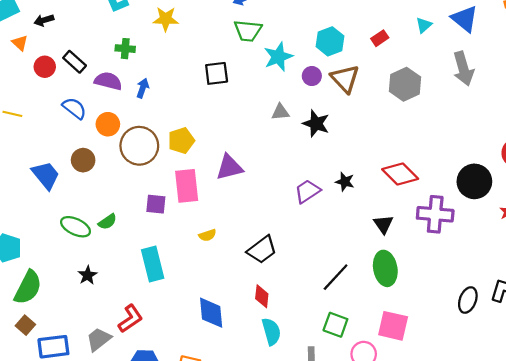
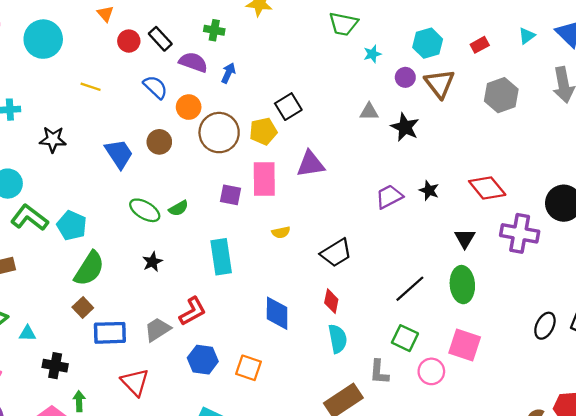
cyan star: (278, 57) -> (372, 54), size x0.6
black square: (217, 73) -> (288, 107), moved, turned -30

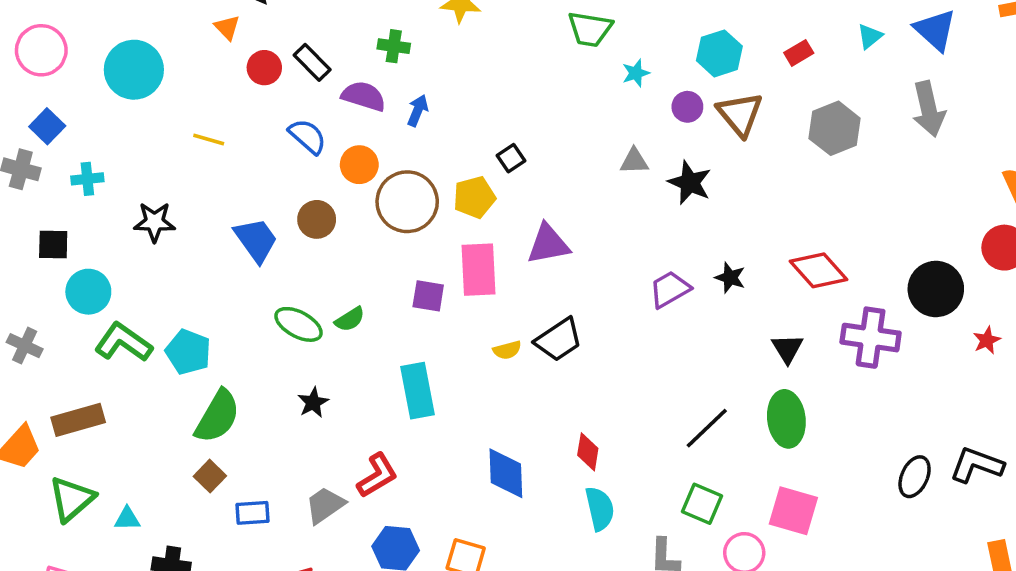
black square: (288, 107) -> (511, 158), size x0.7
black trapezoid: (336, 253) -> (559, 340), moved
blue rectangle: (110, 333) -> (253, 513), size x0.7

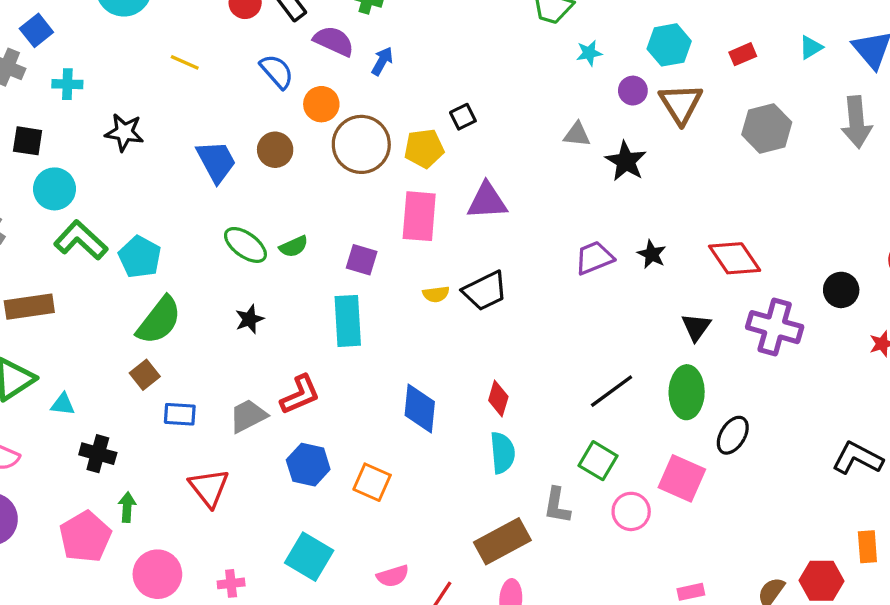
black circle: (936, 289) -> (841, 290), size x0.7
purple square: (428, 296) -> (362, 260), moved
black ellipse: (915, 477) -> (733, 435), moved

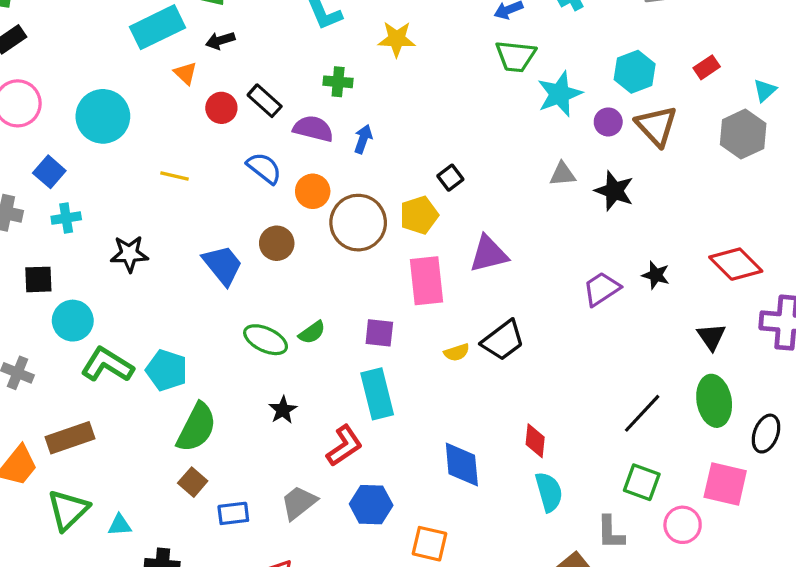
blue square: (36, 30) -> (49, 172), moved
cyan triangle: (811, 47) -> (765, 90), moved
cyan star: (589, 53) -> (560, 94), size x1.8
red L-shape: (300, 395) -> (344, 446), moved
blue hexagon: (308, 465) -> (371, 505), moved

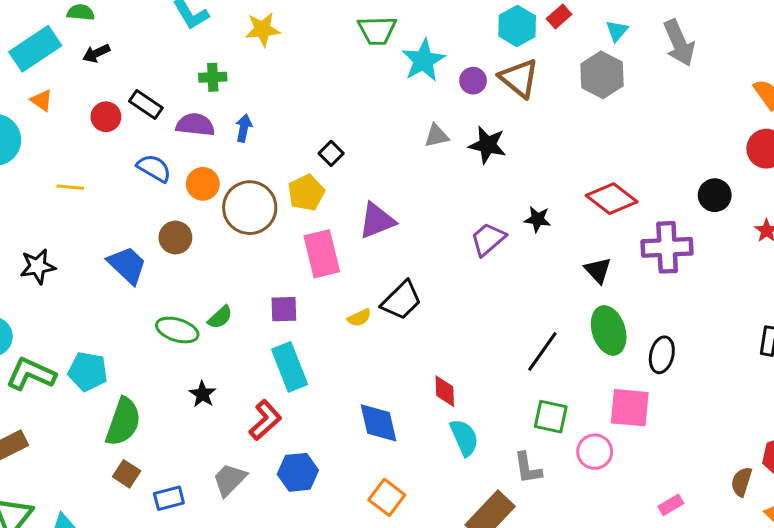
cyan hexagon: (635, 72) -> (517, 26), moved
orange triangle: (186, 73) -> (42, 100), moved
orange square: (430, 544) -> (387, 497), moved, turned 32

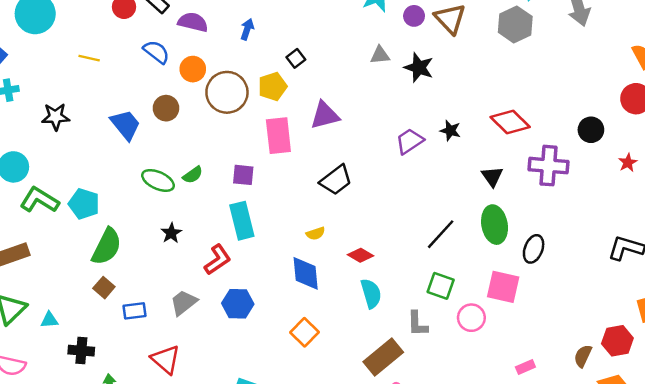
blue arrow: (244, 128) -> (247, 29), moved
yellow semicircle: (359, 318) -> (316, 233), moved
red diamond: (445, 391) -> (361, 255), turned -65

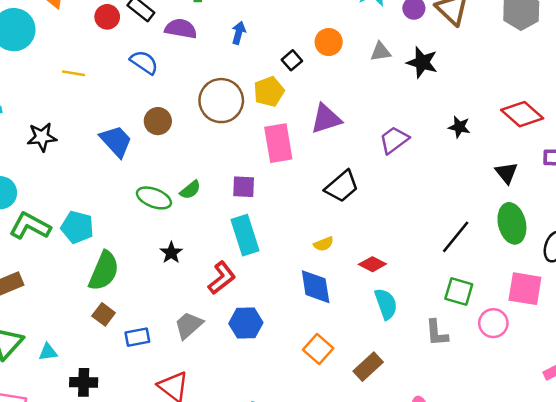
orange circle: (193, 69) -> (329, 42), moved
purple trapezoid: (410, 141) -> (394, 140), moved
brown rectangle: (383, 357) -> (368, 367), moved, size x0.7

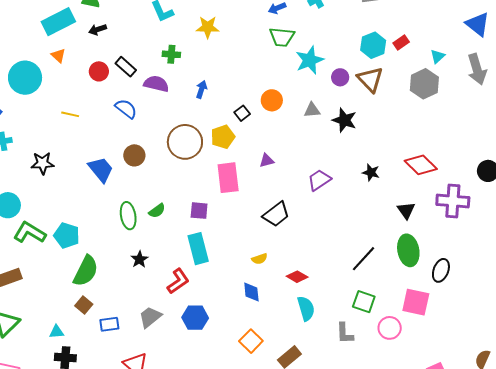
purple triangle: (326, 119) -> (267, 161), size x0.6
green ellipse: (154, 198) -> (128, 216), turned 56
blue diamond: (316, 287) -> (251, 292), size x0.7
cyan triangle: (48, 352) -> (57, 332), moved

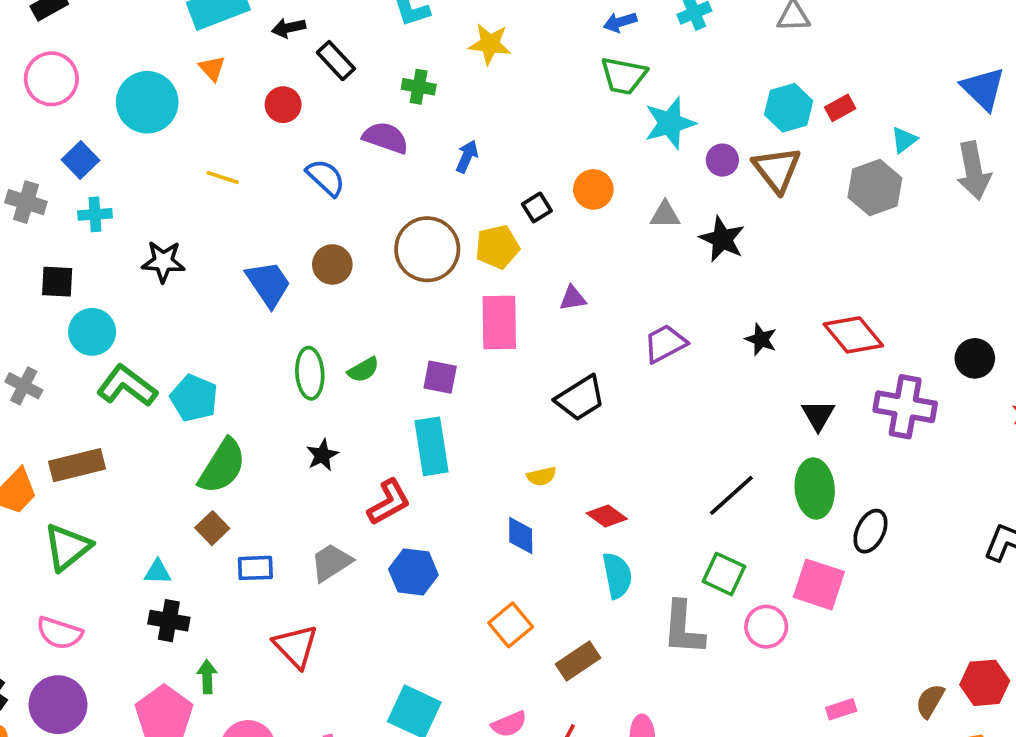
black rectangle: (126, 67) -> (336, 61), moved
gray L-shape: (345, 333) -> (683, 628), size x1.4

